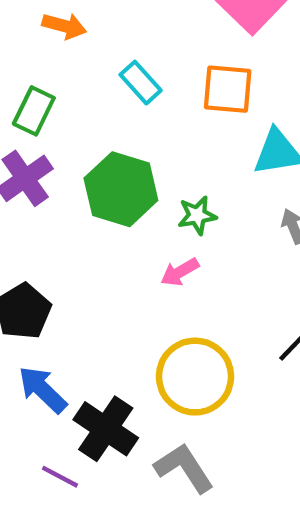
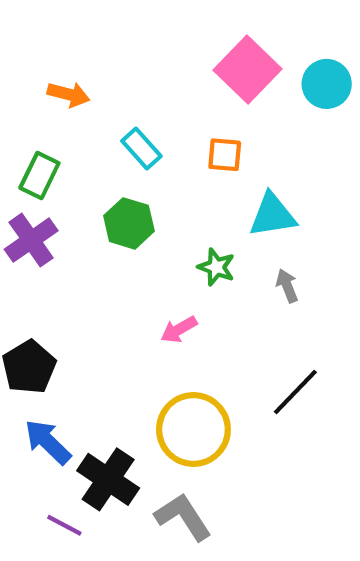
orange square: (228, 89) -> (225, 155), size x0.7
green hexagon: (121, 189) -> (129, 223), moved, size x0.7
green star: (197, 215) -> (216, 267), moved, turned 30

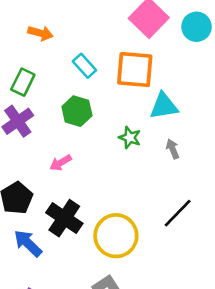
orange square: (225, 155) -> (135, 70), size x1.8
pink arrow: (179, 330) -> (61, 163), moved
black cross: (108, 479) -> (64, 218), moved

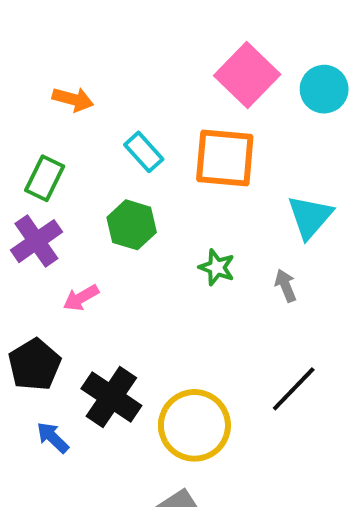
cyan triangle: (164, 106) -> (310, 217), moved, turned -40
pink arrow: (61, 163) -> (81, 298), moved
blue arrow: (28, 243) -> (53, 438), size x0.7

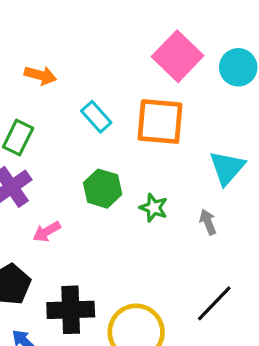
green hexagon: (132, 225) -> (103, 189), moved
black cross: (111, 397) -> (71, 310), turned -36

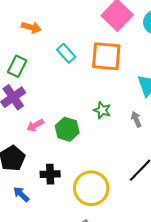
green hexagon: (103, 189) -> (67, 129), moved
black cross: (71, 310) -> (50, 174), size x0.7

